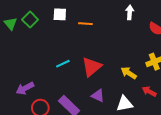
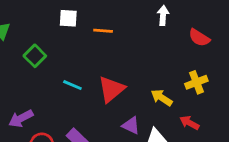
green square: (30, 20) -> (35, 56), moved
cyan line: (63, 64) -> (72, 85), turned 48
purple triangle: (98, 96) -> (131, 125), moved

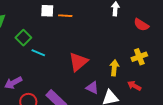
orange line: (103, 31) -> (65, 16), moved
cyan line: (72, 85) -> (38, 53), moved
yellow arrow: (162, 98) -> (114, 68), turned 63

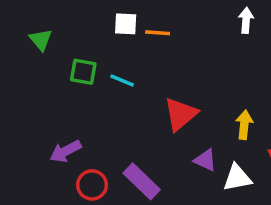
green square: (23, 38) -> (83, 72), turned -35
cyan line: (38, 53) -> (122, 81), moved

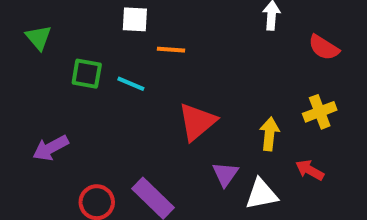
orange line: (158, 33) -> (171, 50), moved
purple arrow: (65, 151) -> (51, 148), moved
purple triangle: (205, 160) -> (225, 174), turned 40

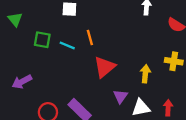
orange line: (171, 50) -> (90, 37), moved, turned 70
yellow cross: (320, 112) -> (174, 61), turned 30
red arrow: (310, 170) -> (168, 108), moved, turned 63

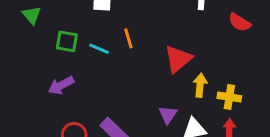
yellow cross: (174, 61) -> (229, 97), moved
red triangle: (105, 67) -> (178, 59), moved
purple arrow: (22, 82) -> (61, 85), moved

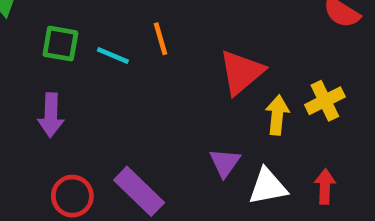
purple arrow: (61, 85) -> (51, 115), turned -60
yellow cross: (229, 97) -> (325, 101), moved, turned -35

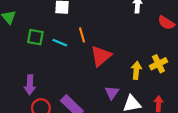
red triangle: (242, 72) -> (101, 56), moved
purple arrow: (51, 115) -> (30, 85), moved

